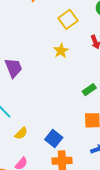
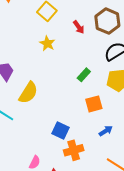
yellow semicircle: (21, 133) -> (28, 93), moved, size x1.6

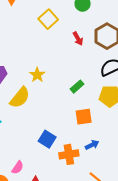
yellow star: (47, 43) -> (37, 75), moved
orange cross: (74, 150) -> (69, 154), moved

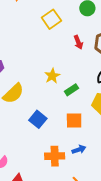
yellow star: (37, 75) -> (52, 76), moved
blue square: (47, 139) -> (38, 119), moved

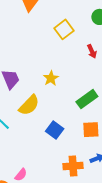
yellow star: (52, 76) -> (51, 78), moved
green rectangle: (71, 90) -> (87, 99), size x1.5

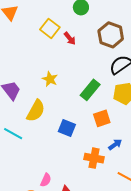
red arrow: (92, 51) -> (70, 38), moved
orange cross: (73, 166) -> (94, 158), turned 30

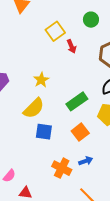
yellow semicircle: (36, 111) -> (34, 108), moved
orange square: (102, 118) -> (80, 132), turned -36
blue square: (67, 128) -> (44, 132), turned -30

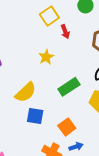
yellow star: (41, 80) -> (46, 57), moved
orange square: (80, 132) -> (67, 127), moved

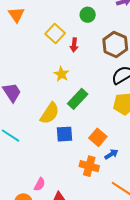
red arrow: (65, 32) -> (74, 45), turned 40
green rectangle: (69, 87) -> (78, 99), moved

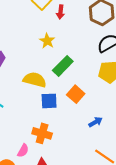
yellow semicircle: (50, 113) -> (35, 80), turned -110
orange square: (98, 137) -> (76, 94), moved
orange cross: (89, 166) -> (42, 133), moved

